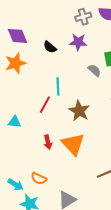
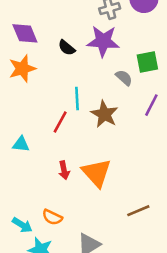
purple star: (78, 42) -> (103, 41), size x1.4
brown star: (79, 111) -> (104, 114), moved

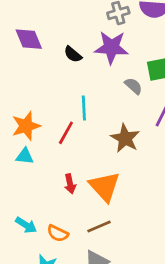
orange star: (22, 69) -> (26, 126), moved
brown star: (104, 114) -> (125, 138), moved
brown line: (138, 211) -> (99, 226), moved
cyan arrow: (22, 225) -> (26, 225), moved

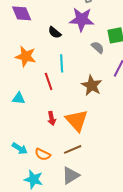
black semicircle: (73, 54) -> (55, 32), moved
orange star: (26, 126) -> (26, 56), moved, turned 30
red line: (66, 133) -> (49, 81), turned -48

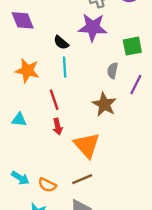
gray semicircle: (98, 47) -> (112, 71), moved, turned -120
cyan line: (62, 63) -> (65, 67), moved
red arrow: (52, 118) -> (58, 127), moved

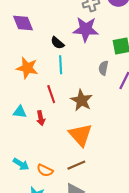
brown star: (104, 104) -> (82, 100), moved
red arrow: (58, 127) -> (41, 118), moved

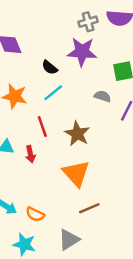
cyan line: (61, 65) -> (53, 93), turned 54
gray semicircle: (103, 68) -> (103, 96), turned 96
brown line: (76, 165) -> (89, 208), moved

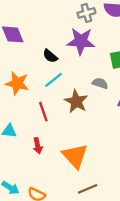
brown star: (77, 134) -> (76, 101), moved
red arrow: (30, 154) -> (38, 146), moved

